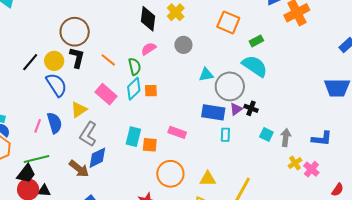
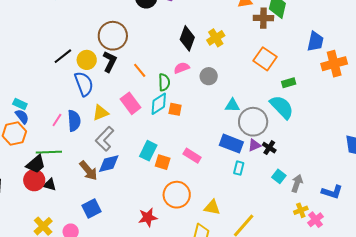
gray circle: (183, 45) -> (209, 76), moved

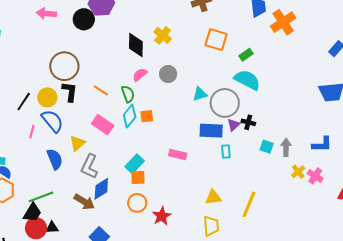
pink line: (57, 120) -> (32, 132), moved
cyan rectangle: (148, 151) -> (135, 164), turned 36
orange square: (163, 162) -> (138, 177), moved
orange circle: (177, 195) -> (137, 203), moved, size x0.7
red star: (148, 217) -> (162, 216), moved

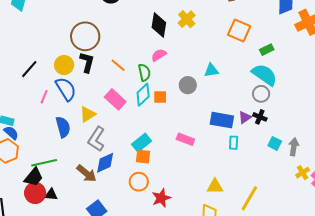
gray circle: (168, 74) -> (188, 85), moved
cyan triangle: (200, 94) -> (211, 70), moved
black line: (24, 101) -> (29, 69), moved
gray circle: (225, 103) -> (261, 94), moved, size x0.6

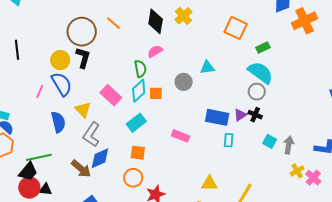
orange line: (118, 65) -> (114, 23), moved
black line: (29, 69) -> (17, 50), moved, turned -48
yellow triangle: (88, 114) -> (83, 110), turned -42
cyan rectangle: (142, 143) -> (136, 123), moved

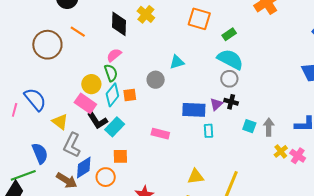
pink semicircle: (155, 51) -> (114, 55), moved
black L-shape: (83, 58) -> (97, 121), moved, turned 140
yellow circle: (60, 60) -> (91, 84), moved
blue semicircle: (58, 122) -> (40, 153), moved
orange circle: (133, 178) -> (106, 177), moved

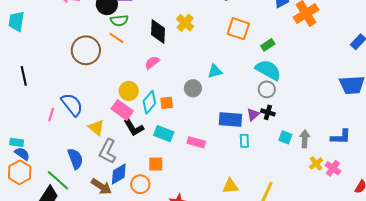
green semicircle: (111, 73) -> (119, 21), moved, turned 102
cyan rectangle: (115, 127) -> (164, 134), moved, turned 66
green line: (23, 175) -> (58, 180), turned 60

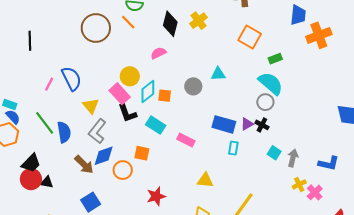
green line: (58, 180) -> (45, 123), moved
yellow triangle: (230, 186) -> (205, 180), moved

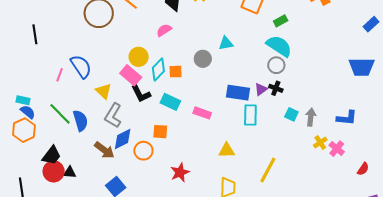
cyan rectangle: (233, 148) -> (250, 115), size x1.5

